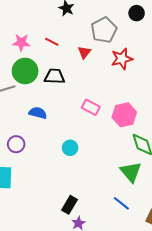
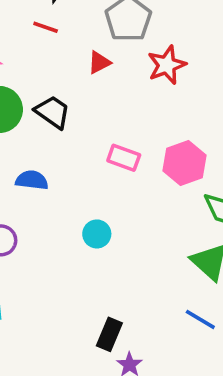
red line: (52, 42) -> (46, 27), moved
red triangle: (84, 52) -> (99, 62), turned 32
black trapezoid: (54, 76) -> (52, 112), turned 40

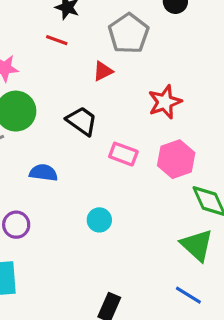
red star: (167, 65) -> (165, 102), moved
black trapezoid: (52, 112) -> (82, 121), moved

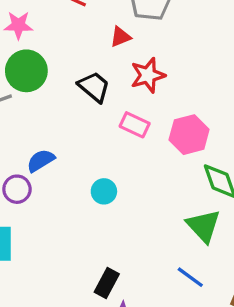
red star: (165, 102) -> (148, 75), moved
blue semicircle: (43, 173) -> (41, 161), moved, turned -44

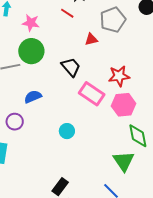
red star: (148, 75) -> (119, 76), moved
pink rectangle: (135, 125) -> (92, 94), size x1.4
blue semicircle: (41, 161) -> (33, 97), moved

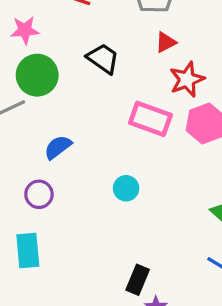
red triangle: (91, 39) -> (166, 42), moved
black trapezoid: (71, 67) -> (103, 59), moved

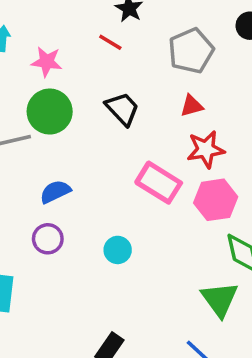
purple circle: (39, 194) -> (48, 239), moved

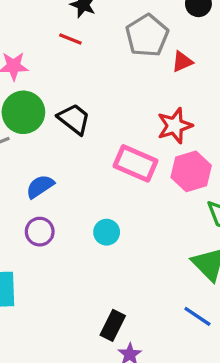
red triangle: (192, 106) -> (182, 62), moved
black trapezoid: (122, 109) -> (74, 119), moved

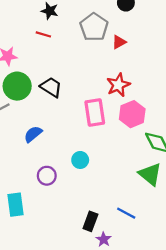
pink rectangle: (135, 163) -> (95, 113), turned 64
purple circle: (40, 232) -> (47, 176), moved
blue line: (197, 316) -> (126, 213), moved

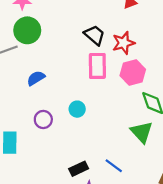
black trapezoid: (51, 87) -> (95, 35), moved
black rectangle: (90, 221) -> (79, 169), turned 36

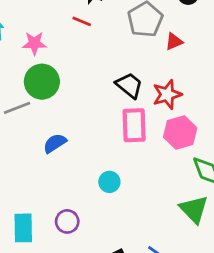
purple circle: (43, 119) -> (67, 221), moved

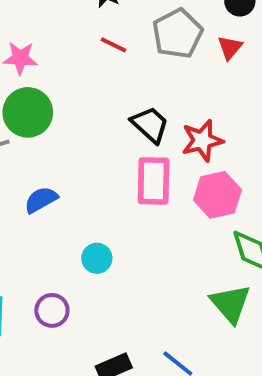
red line: (82, 21) -> (113, 45), moved
red triangle: (174, 42) -> (230, 47), moved, turned -30
cyan circle: (109, 182) -> (97, 258), moved

